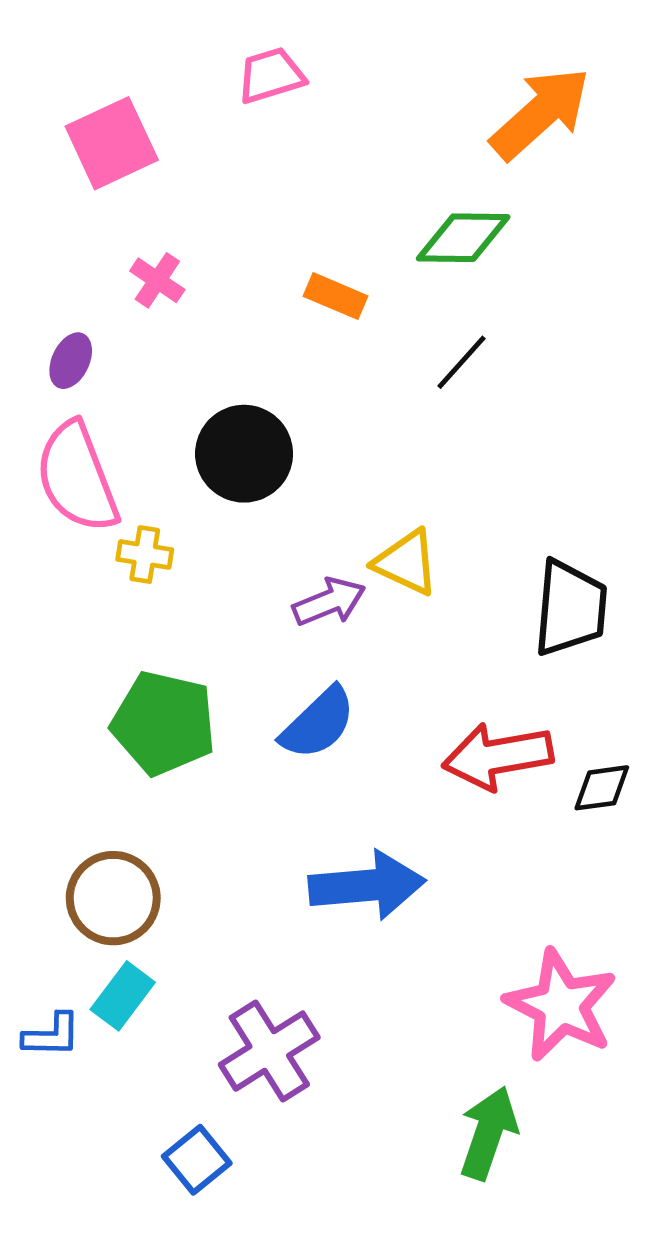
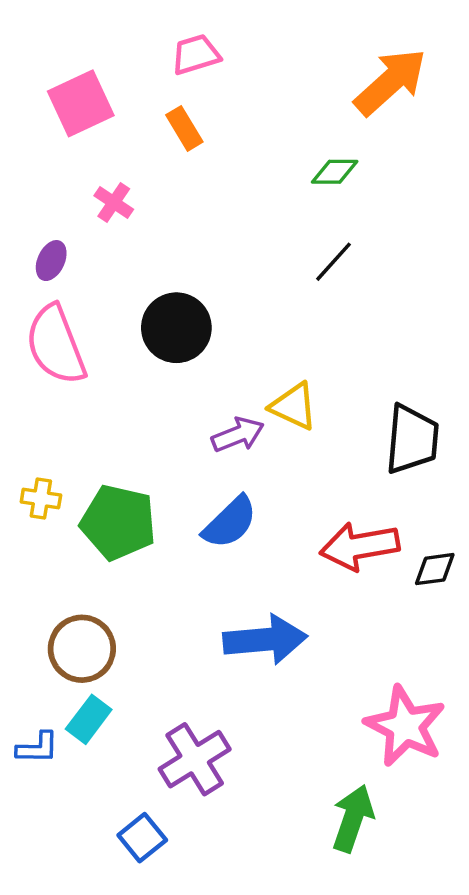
green diamond: (463, 238) -> (335, 172), size x0.7
orange rectangle: (335, 296) -> (184, 128), moved, turned 36
yellow cross: (145, 555) -> (41, 498), moved

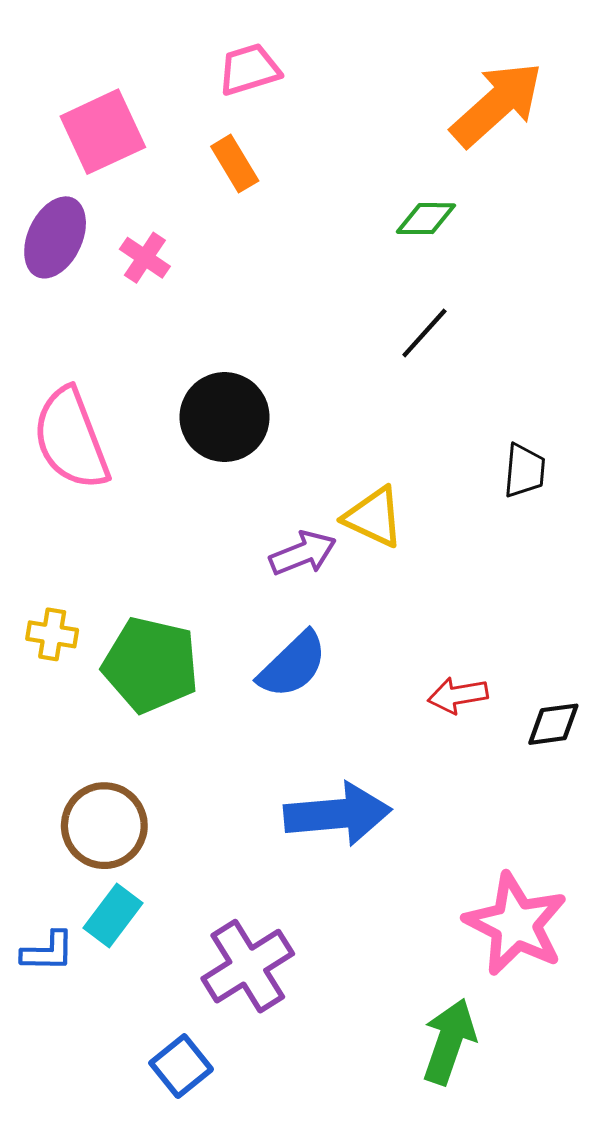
purple ellipse: (51, 261) -> (55, 237), moved, size x1.6
black trapezoid: (412, 439) -> (524, 471), moved, size x0.6
red arrow: (360, 546) -> (458, 695), size x0.6

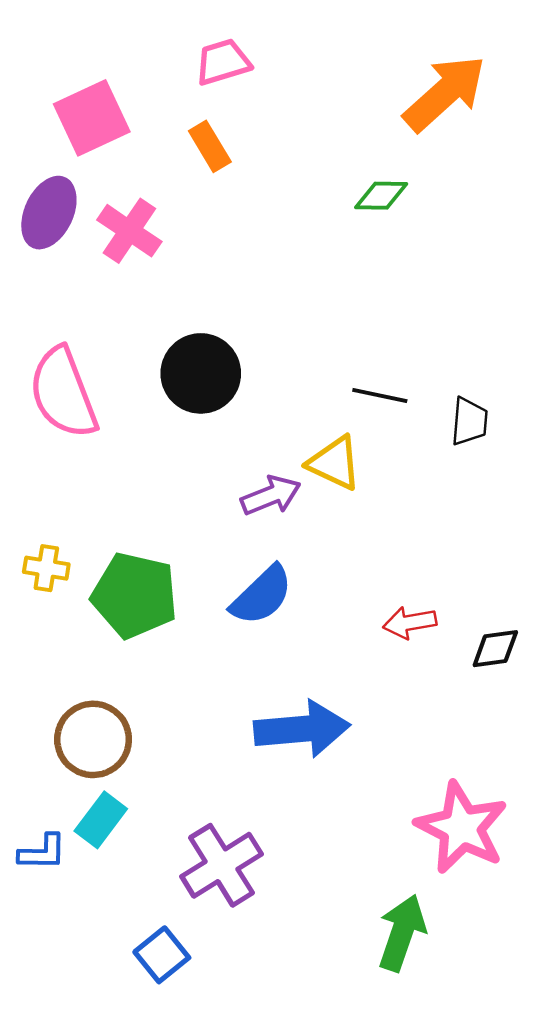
pink cross: (145, 258) -> (129, 231), size x1.4
black line: (424, 333) -> (380, 396), moved, turned 60

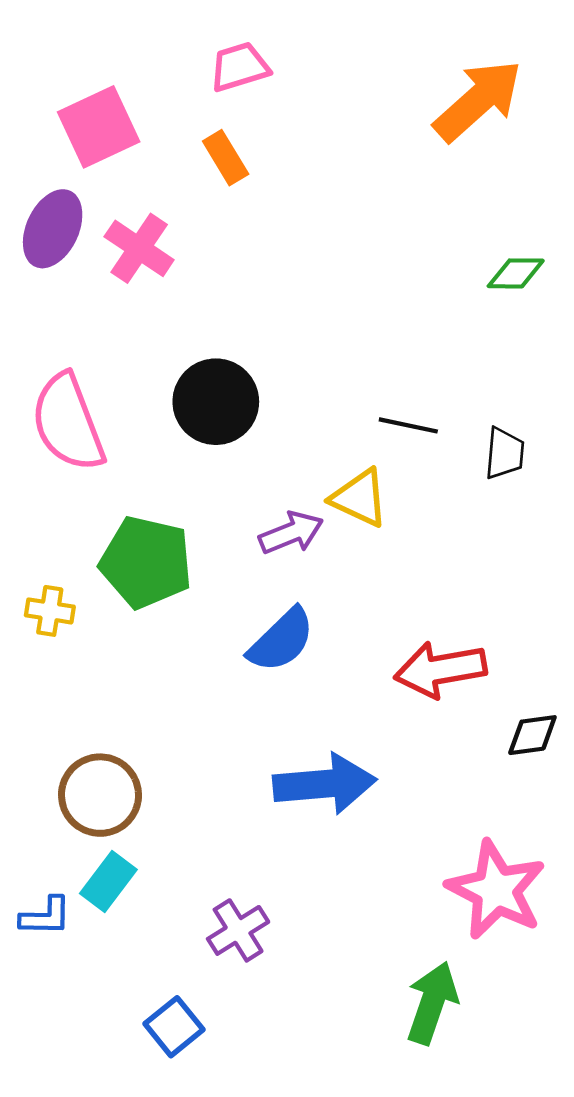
green diamond: (381, 196) -> (516, 273), moved
green pentagon: (135, 595) -> (146, 562), moved
red arrow: (410, 623) -> (440, 670), size x1.6
black diamond: (495, 649) -> (532, 735), moved
purple cross: (222, 865) -> (238, 930), size x0.7

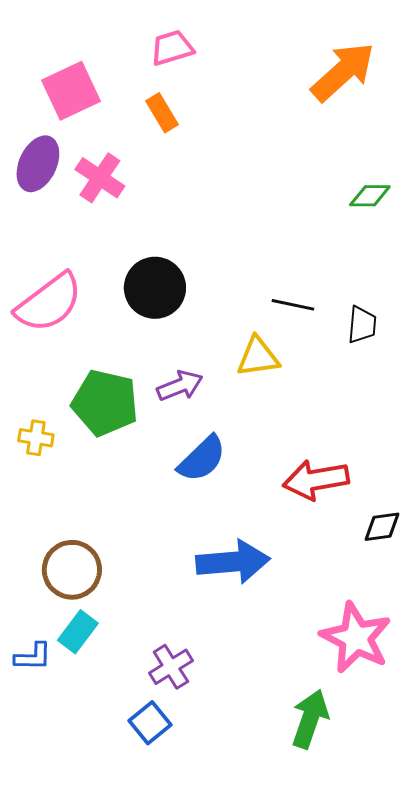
pink semicircle: (68, 423) -> (49, 303), turned -106
yellow triangle: (359, 498) -> (258, 357), turned -33
purple arrow: (291, 533) -> (180, 386), moved
blue square: (174, 1027) -> (150, 723), moved

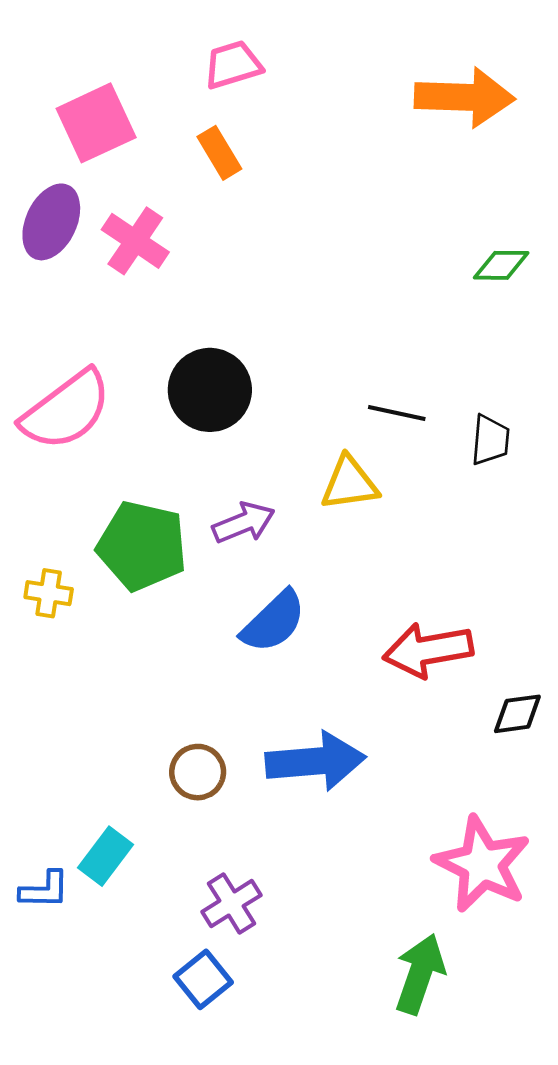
orange arrow: (343, 72) -> (465, 97), turned 44
brown circle: (72, 570) -> (198, 772), moved, size x0.7

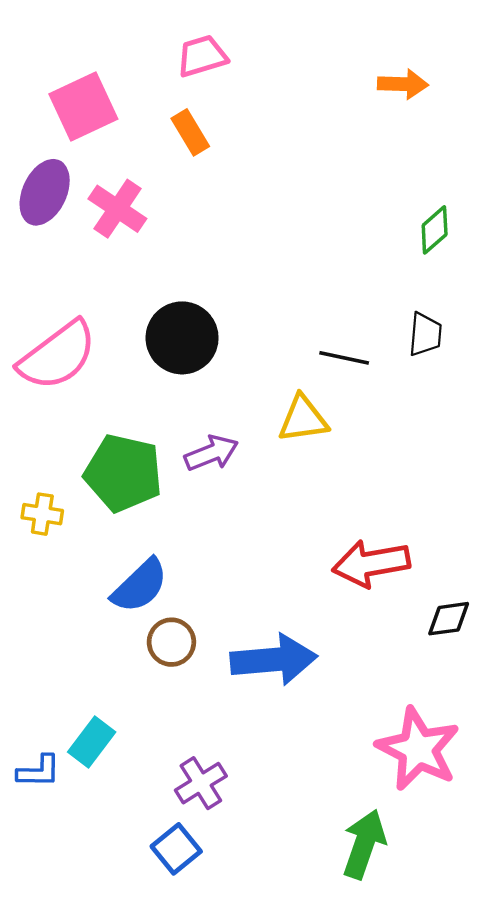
orange arrow: (465, 97) -> (403, 84), size x0.6
green diamond: (501, 265) -> (435, 230), turned -42
black trapezoid: (490, 440) -> (425, 334), moved
blue semicircle: (274, 622) -> (140, 586), moved
brown circle: (198, 772) -> (171, 642), moved

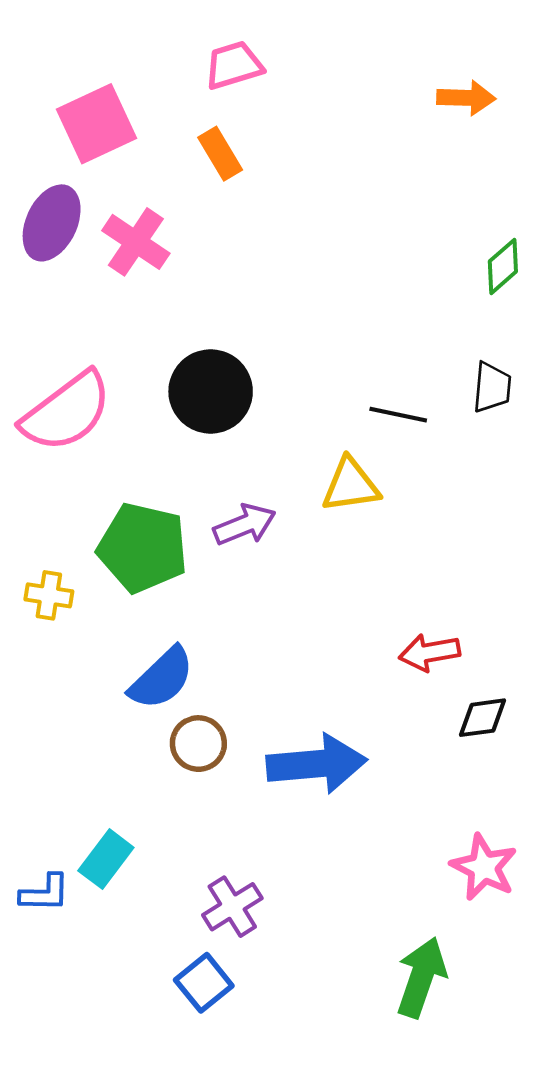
red arrow: (371, 563) -> (429, 652), size x0.7
black diamond: (449, 619) -> (482, 718), moved
pink star: (418, 749) -> (484, 867), size x0.7

